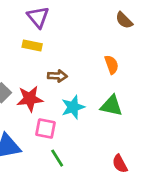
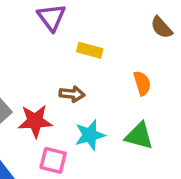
yellow rectangle: (32, 45) -> (90, 50), moved

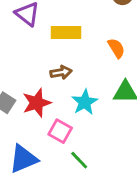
yellow rectangle: (90, 50) -> (66, 33), size x1.4
pink square: (53, 160) -> (60, 131), turned 30

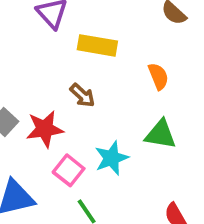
brown arrow: (61, 72) -> (82, 95), turned 42
cyan star: (85, 102) -> (112, 158), moved

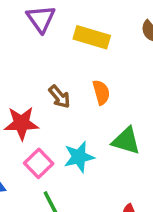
yellow rectangle: (97, 45) -> (92, 37), moved
orange semicircle: (158, 76) -> (101, 92), moved

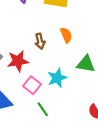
brown arrow: (59, 97) -> (40, 41), turned 35

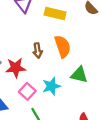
orange semicircle: (66, 35) -> (63, 46), size x1.5

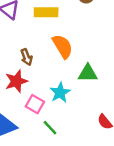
brown arrow: (38, 51) -> (26, 57), moved

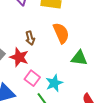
red star: (16, 81) -> (19, 57), turned 30
cyan star: (60, 93) -> (54, 83), moved

